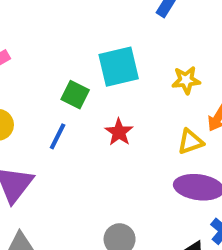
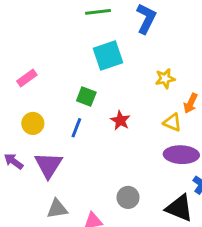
cyan square: (119, 67) -> (108, 55), moved
yellow triangle: (190, 142) -> (172, 122), turned 48

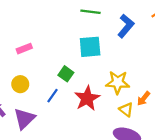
yellow star: (165, 79) -> (118, 82), moved, size x1.5
red star: (120, 120) -> (87, 98), size x1.6

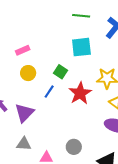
yellow circle: (20, 84) -> (28, 73), moved

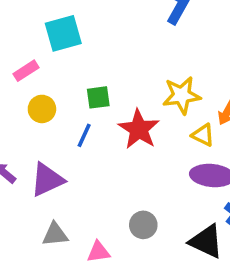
cyan square: (81, 47) -> (63, 33), moved
green square: (60, 72) -> (98, 97), turned -32
purple triangle: (24, 113) -> (47, 180), turned 30

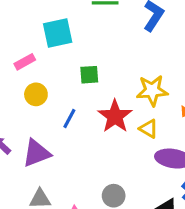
green square: (98, 97) -> (89, 75), moved
yellow triangle: (203, 135) -> (149, 129), moved

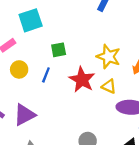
yellow star: (152, 91) -> (108, 57), turned 30
blue line: (69, 118) -> (46, 75), moved

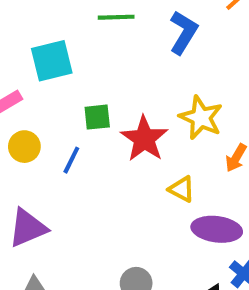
yellow star: (108, 57) -> (201, 118), moved
red star: (82, 80) -> (144, 139), moved

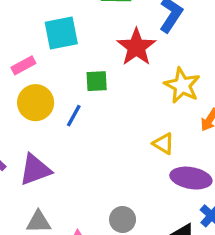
red star: (144, 139) -> (136, 47), moved
yellow circle: (24, 147) -> (36, 103), size x1.4

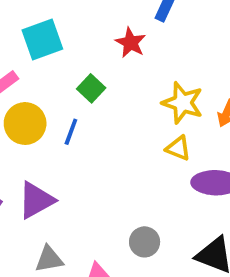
red star: (136, 47) -> (131, 43), size x0.7
green square: (97, 81) -> (91, 88), turned -35
yellow star: (182, 85) -> (183, 103), moved

